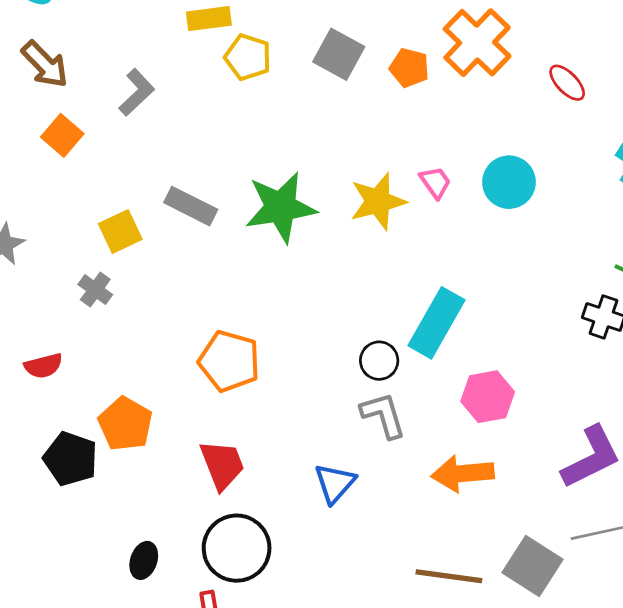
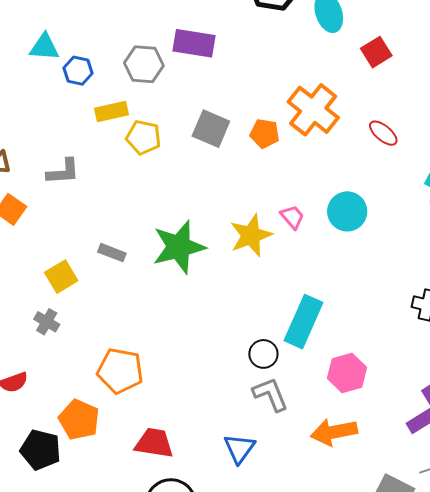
gray L-shape: (137, 92) -> (63, 172), turned 45
gray rectangle: (191, 206) -> (112, 253), size x0.7
orange pentagon: (229, 361) -> (120, 371), moved
red trapezoid: (222, 465) -> (154, 443), turned -54

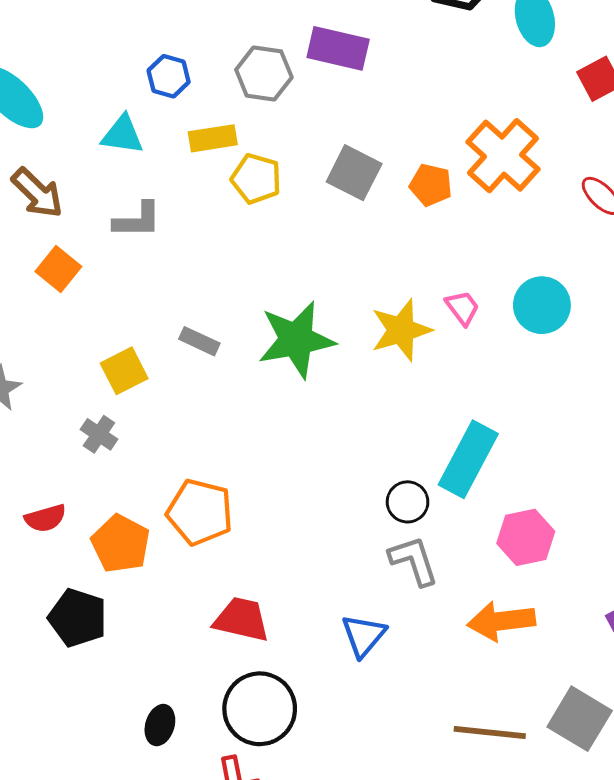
cyan triangle: (44, 47) -> (123, 135), moved
orange pentagon: (79, 420) -> (121, 544), moved

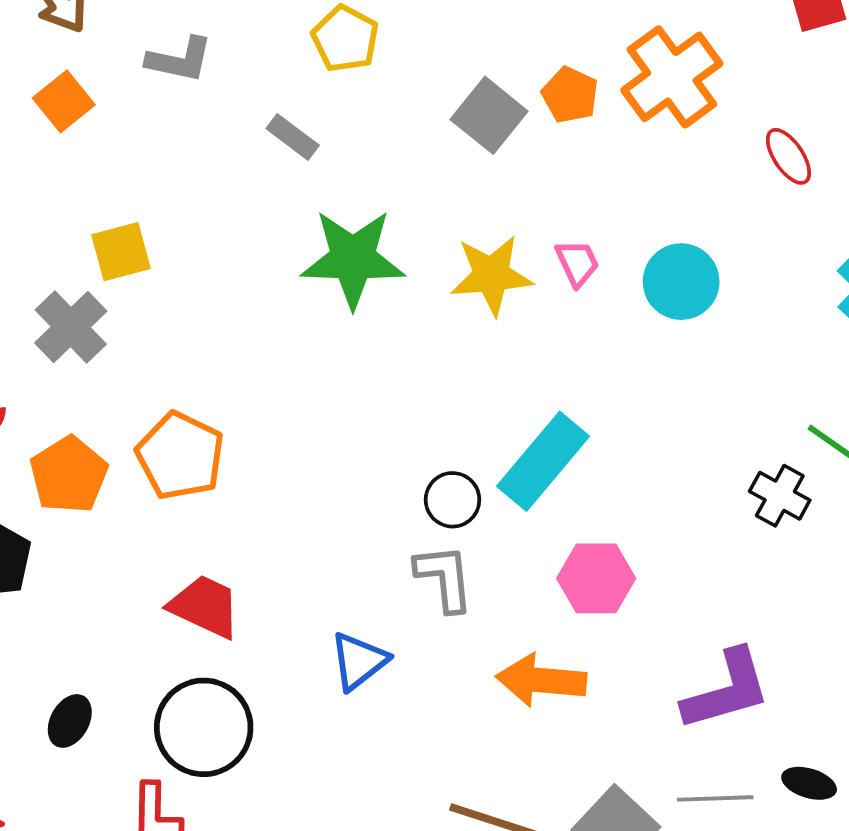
gray square: (354, 173) -> (489, 115), moved
gray rectangle: (199, 341) -> (293, 137), moved
gray cross: (99, 434) -> (71, 327), size x1.5

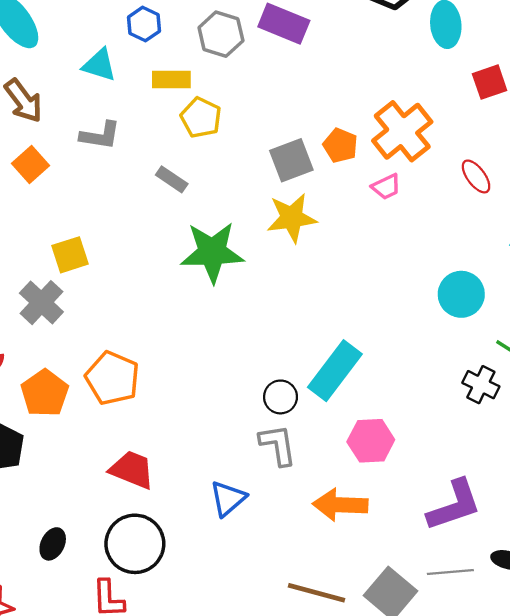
gray square: (489, 115) -> (291, 160), turned 33
pink trapezoid: (577, 263) -> (386, 187), moved, turned 92
yellow star: (491, 275) -> (292, 218), moved
cyan circle: (681, 282) -> (461, 294), moved

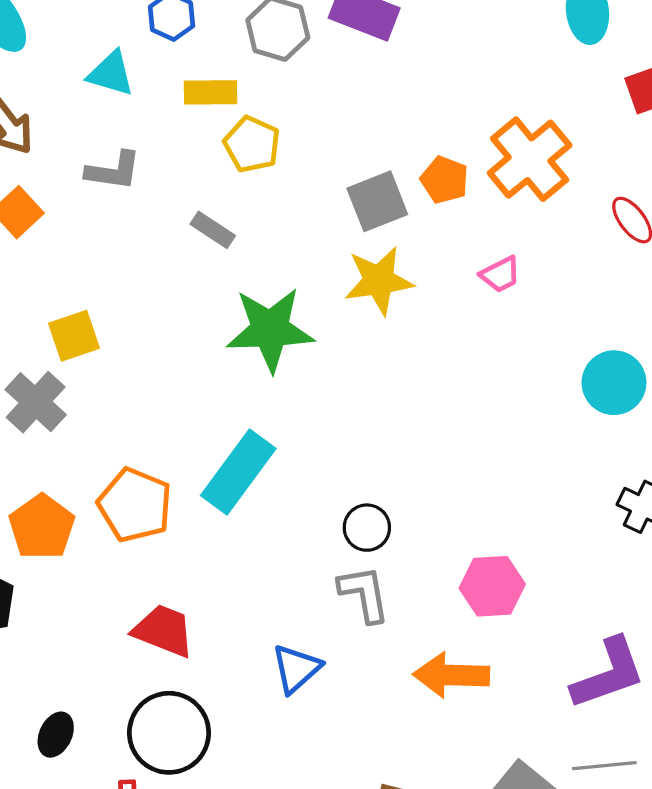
pink trapezoid: (386, 187) -> (500, 274), moved
cyan rectangle: (335, 371) -> (238, 472), moved

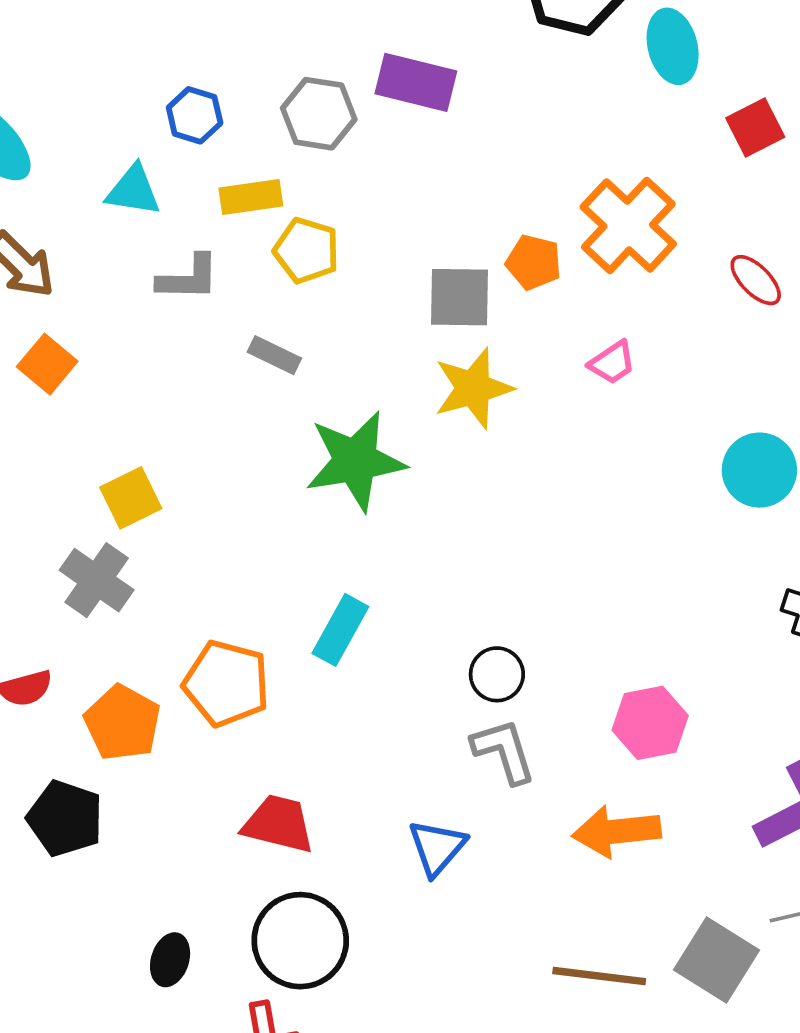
gray L-shape: (113, 171) -> (188, 278), moved
gray square: (377, 201) -> (459, 297), turned 30
cyan rectangle: (238, 472) -> (340, 630), size x0.7

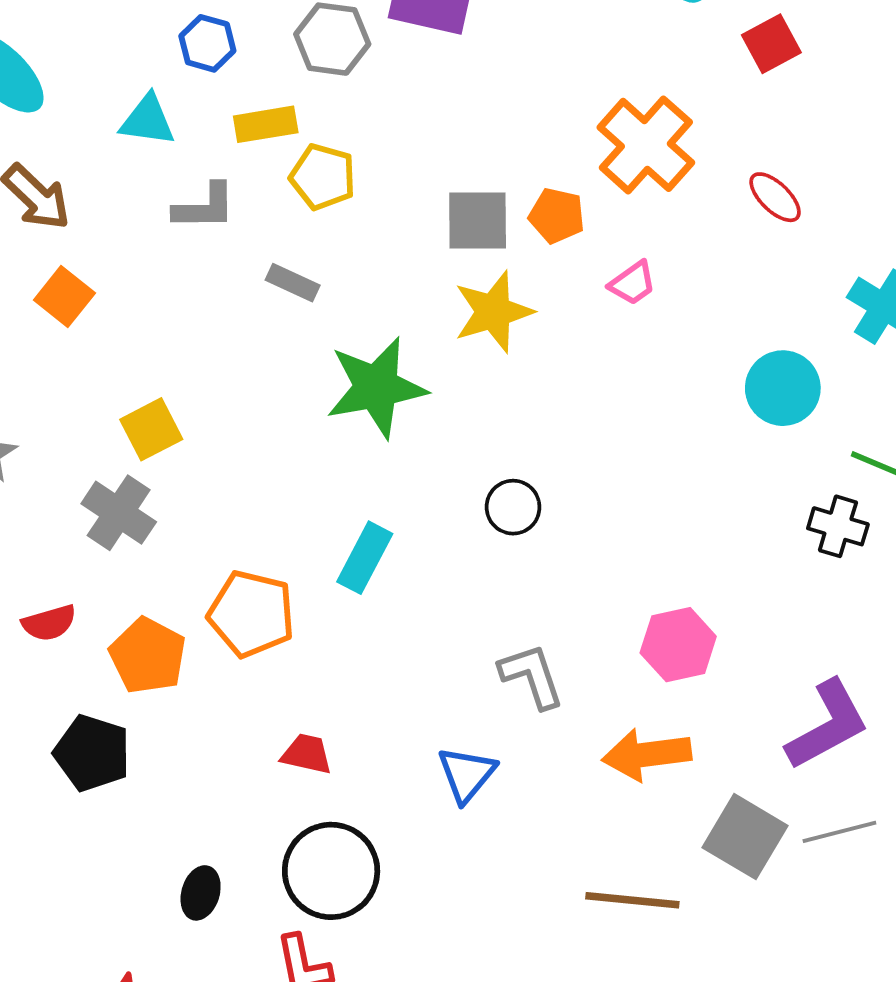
orange pentagon: (534, 262) -> (557, 216), moved
black circle: (497, 674) -> (513, 507), moved
red trapezoid: (279, 824) -> (307, 754), size x0.7
gray square: (716, 960) -> (745, 837), moved

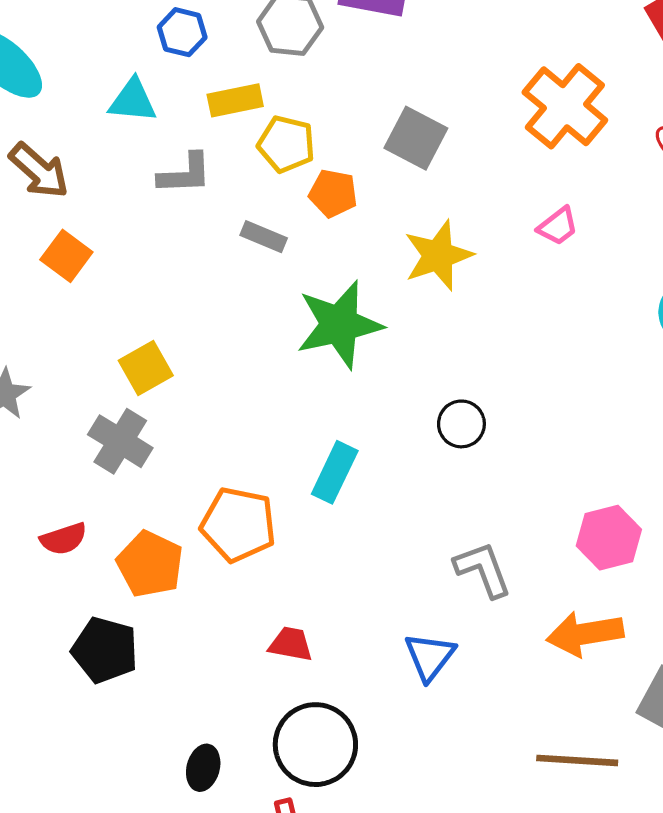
orange pentagon: (557, 216) -> (333, 193), moved
gray square: (478, 221) -> (416, 138), moved, turned 30

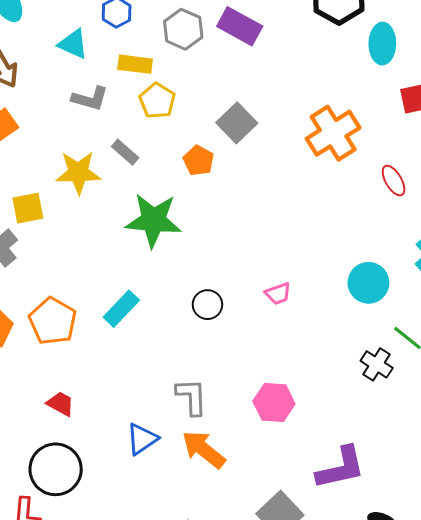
orange pentagon: (333, 193) -> (199, 161), moved
pink trapezoid: (558, 226) -> (278, 294), moved
yellow star: (438, 255) -> (78, 173), moved
orange arrow: (585, 634) -> (204, 450), moved, turned 30

